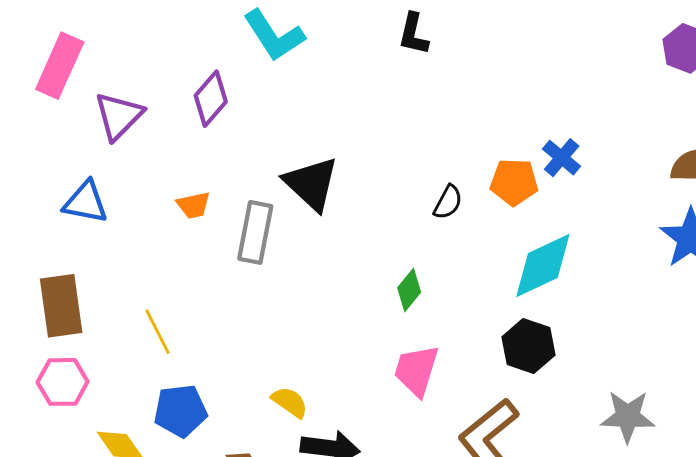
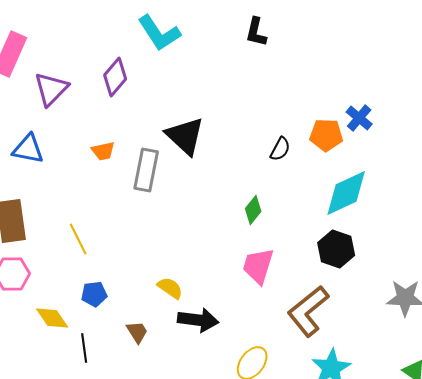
blue pentagon: (180, 411) -> (94, 294), size x0.7

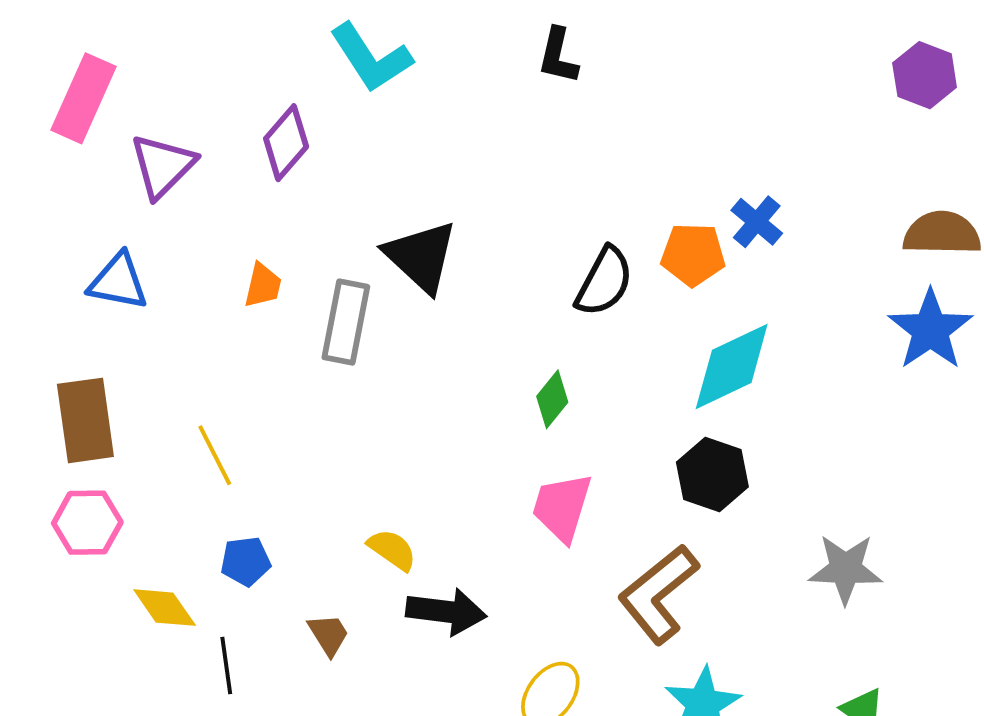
black semicircle: (280, 149) -> (604, 282), size x1.5
orange trapezoid: (103, 151) -> (263, 285), turned -65

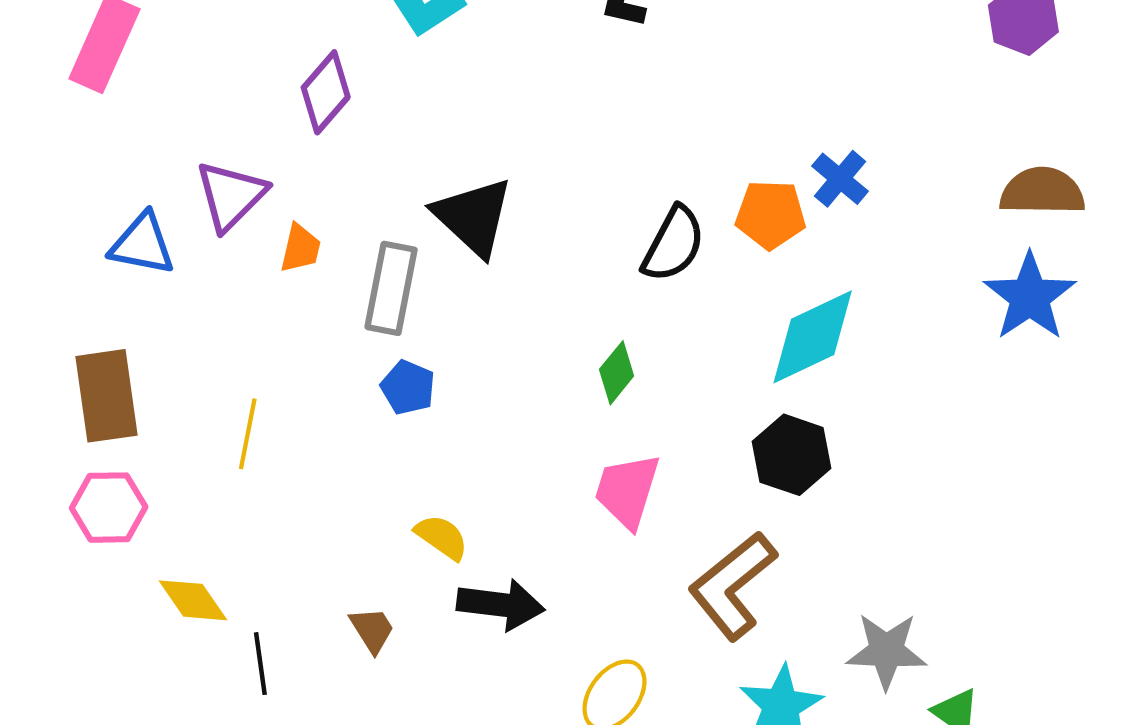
purple triangle: (163, 166) -> (231, 196), moved
yellow line: (215, 455) -> (248, 434), turned 38
blue pentagon: (246, 561) -> (408, 387), moved, turned 30
gray star: (845, 569) -> (886, 651), moved

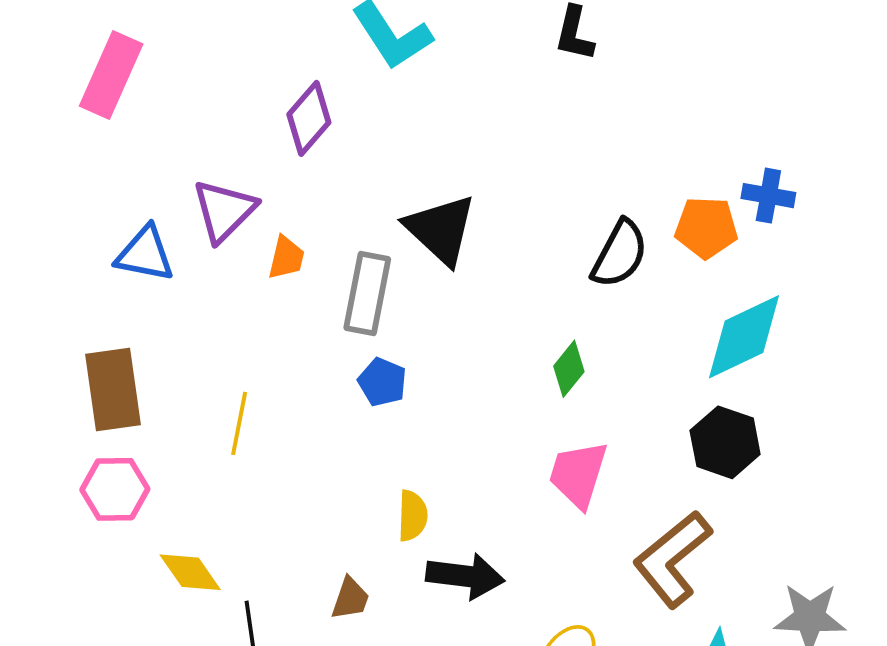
blue cross: (840, 179) -> (768, 196), turned -30
yellow semicircle: (442, 537) -> (412, 516), turned 57
brown trapezoid: (372, 630) -> (350, 599), turned 51

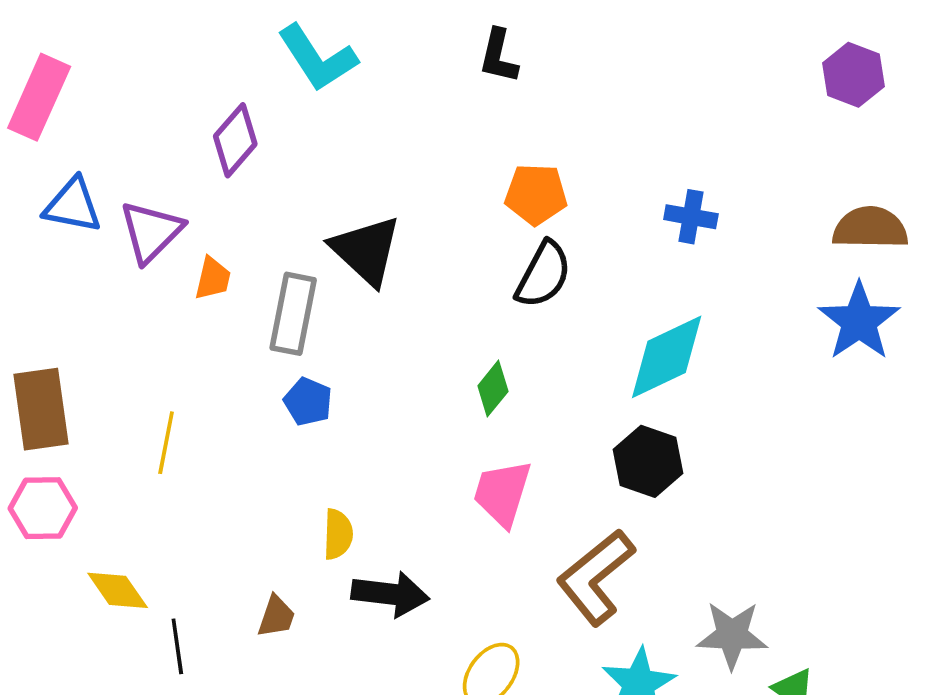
orange pentagon: (706, 228) -> (536, 194), moved
blue triangle: (145, 254) -> (73, 206), moved

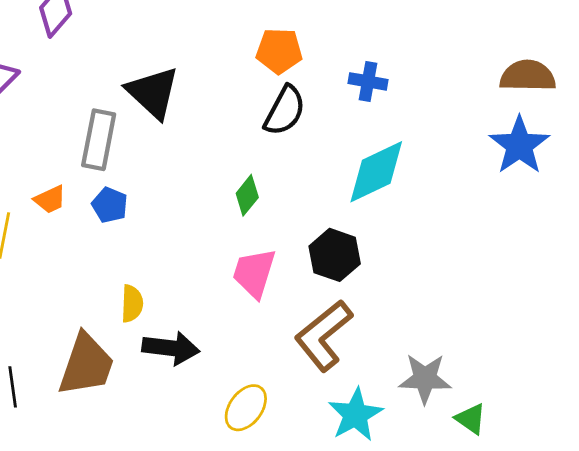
blue cross: (691, 217) -> (368, 81), moved
orange trapezoid: (213, 278) -> (50, 199), moved, turned 52
black hexagon: (648, 461) -> (335, 255), moved
brown trapezoid: (276, 616) -> (86, 365), size x2.0

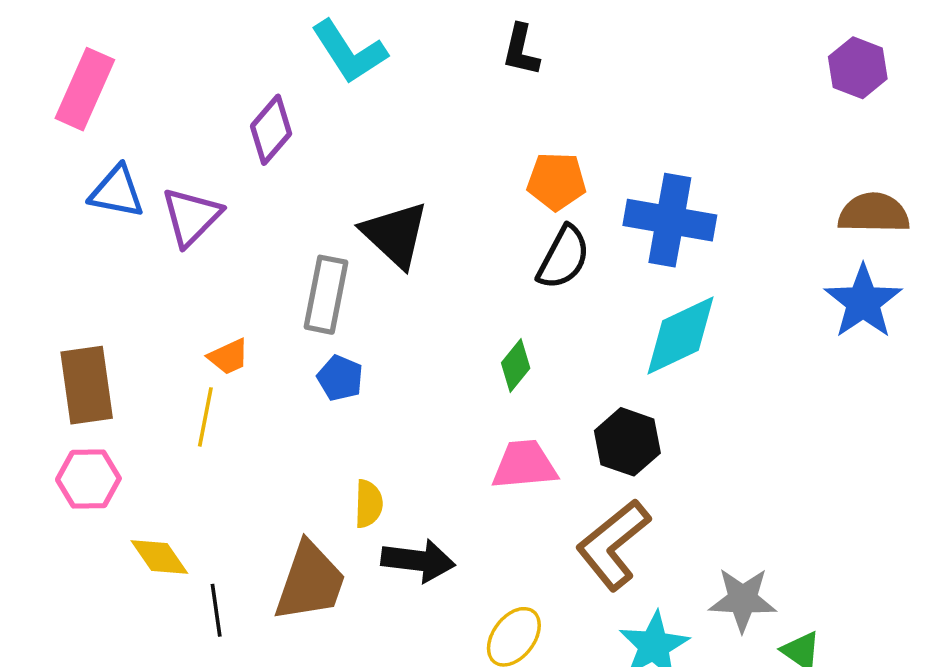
blue cross: (368, 81) -> (670, 220), size x1.8
orange trapezoid: (50, 199) -> (228, 357), moved
pink trapezoid: (254, 273) -> (525, 465), turned 68

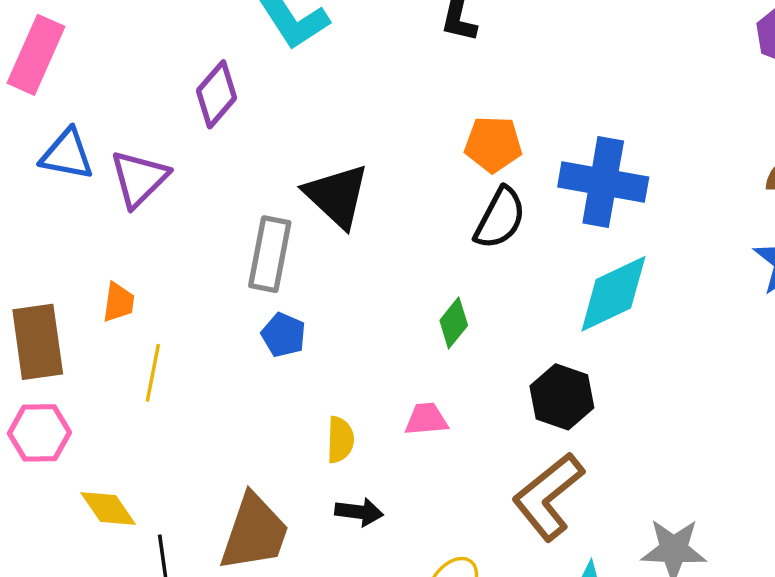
orange trapezoid: (228, 357) -> (119, 302), moved, turned -57
pink trapezoid: (525, 465) -> (426, 419), moved, size x0.7
yellow semicircle: (369, 504) -> (340, 440), moved
black arrow: (418, 561) -> (359, 512), size x0.7

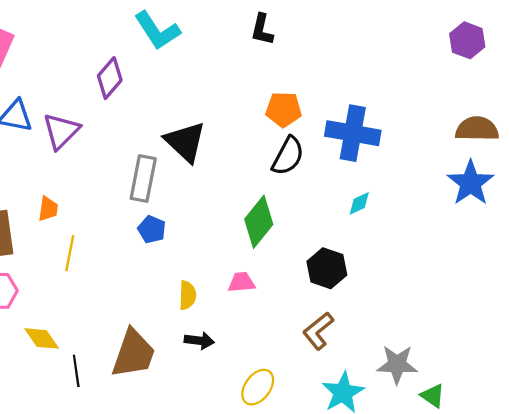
cyan diamond: (613, 294) -> (359, 203), size x0.5
green diamond: (454, 323) -> (259, 222), size x1.6
brown L-shape: (548, 496) -> (318, 331), size x0.7

